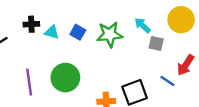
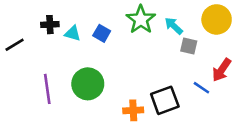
green star: (110, 34) -> (141, 19), moved, turned -30

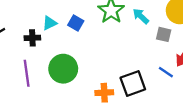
black cross: (50, 25) -> (32, 38), moved
cyan triangle: (73, 33) -> (50, 23), turned -42
gray square: (189, 46) -> (164, 34), moved

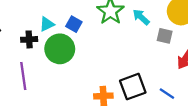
green circle: (63, 69) -> (60, 49), moved
blue line: (166, 72) -> (167, 94), moved

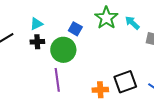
cyan triangle: (47, 24) -> (36, 24), moved
purple line: (23, 76) -> (57, 80), moved

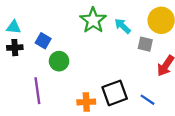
cyan triangle: (36, 24) -> (14, 27), turned 32
blue square: (75, 29) -> (43, 41), moved
green circle: (63, 50) -> (59, 61), moved, size x0.7

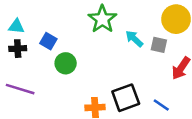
cyan arrow: (123, 26) -> (134, 39), moved
purple line: (37, 91) -> (20, 89), moved, turned -65

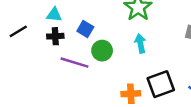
cyan arrow: (134, 39) -> (140, 43), moved, turned 36
purple line: (20, 89) -> (74, 63), moved

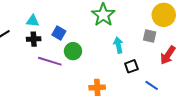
cyan arrow: (140, 43) -> (118, 45), moved
black square: (161, 84) -> (131, 66), moved, size x0.6

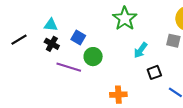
black cross: (34, 39) -> (52, 44), turned 32
cyan arrow: (118, 45) -> (141, 50), turned -133

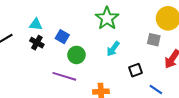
cyan arrow: (141, 50) -> (113, 49), moved
purple line: (69, 67) -> (64, 76), moved

